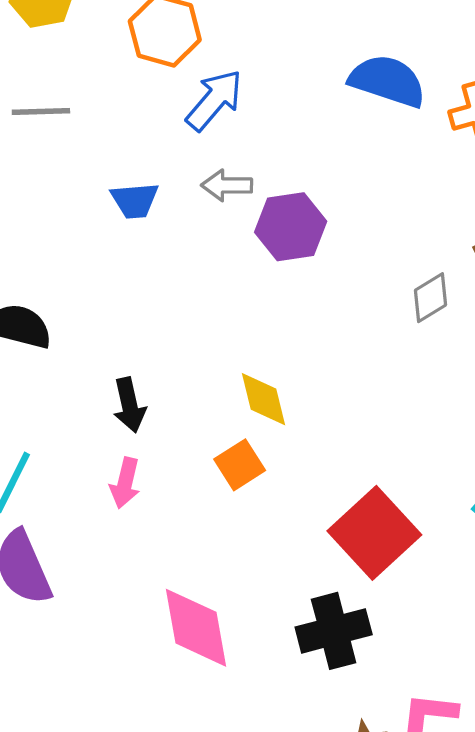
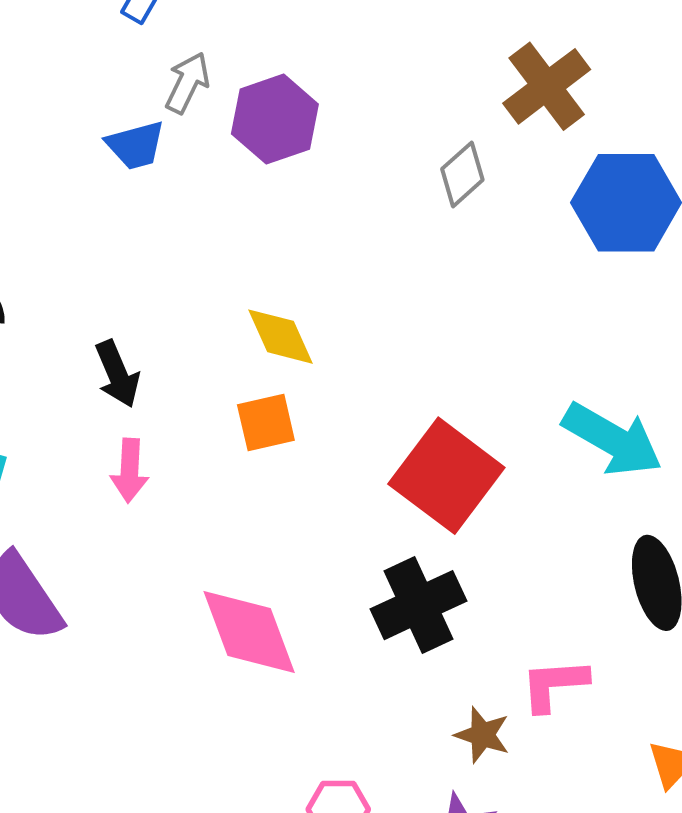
gray arrow: (227, 185) -> (187, 83), turned 126
blue trapezoid: (135, 200) -> (136, 145), moved
orange square: (240, 465) -> (266, 422), turned 30

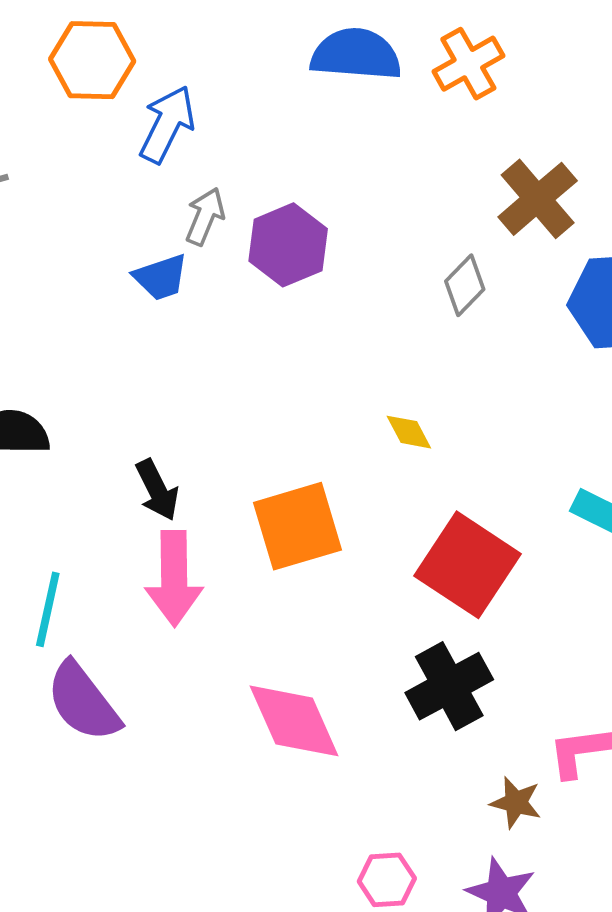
yellow diamond: (281, 337) -> (409, 432), moved, size x0.7
orange square: (266, 422) -> (297, 526), size x1.6
pink arrow: (130, 470) -> (174, 578), size x1.6

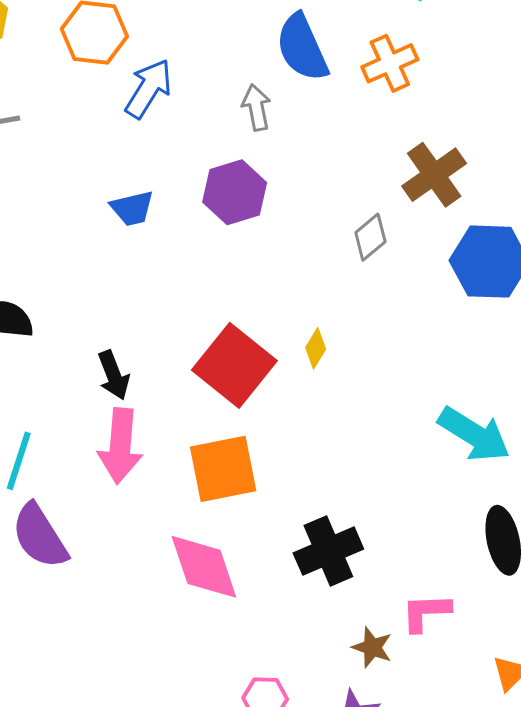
blue semicircle: (356, 54) -> (302, 48), turned -124
gray arrow: (205, 216) -> (256, 107), moved, turned -39
yellow diamond: (409, 432) -> (316, 348), turned 54
orange square: (297, 526) -> (223, 469), moved
red square: (468, 565) -> (234, 365), moved

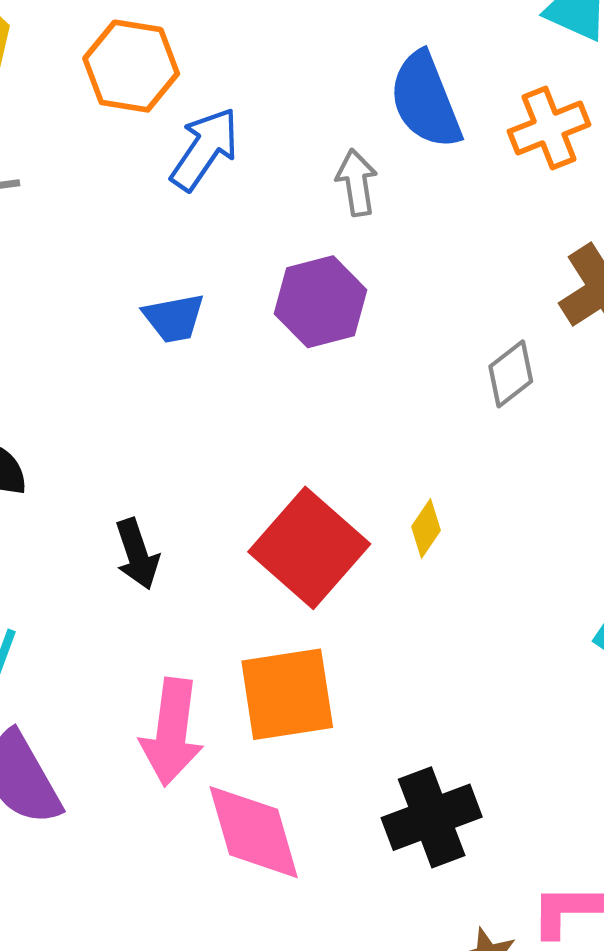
pink arrow: (120, 446) -> (172, 732), moved

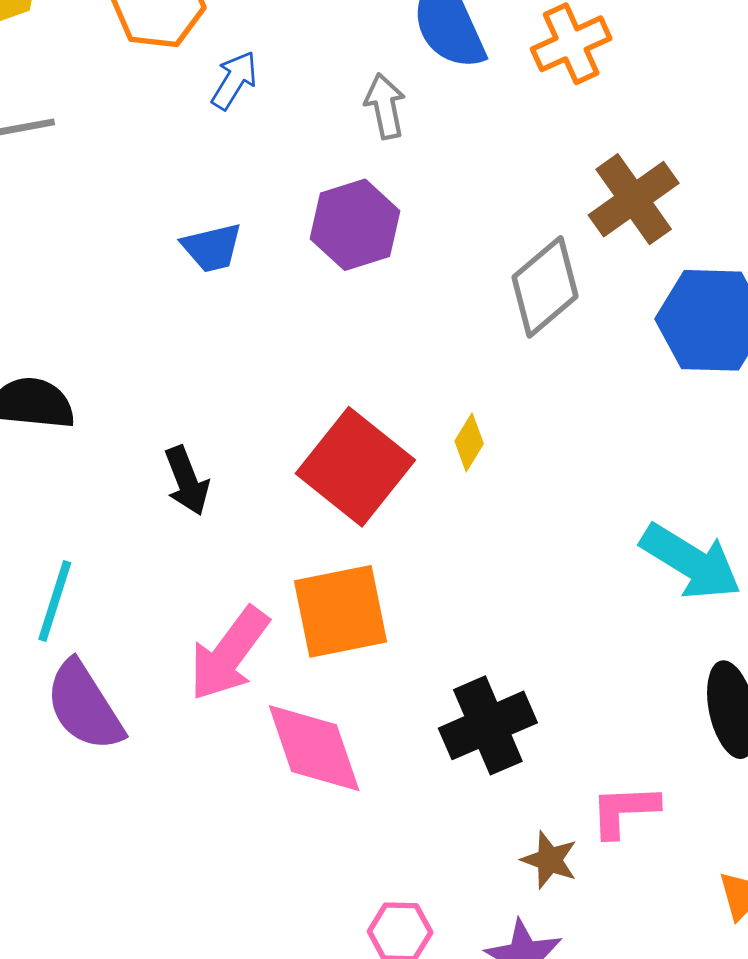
blue arrow: (205, 149) -> (234, 80), size x0.7
gray diamond: (511, 374) -> (545, 287), size x1.5
pink arrow: (172, 732) -> (229, 654), turned 32

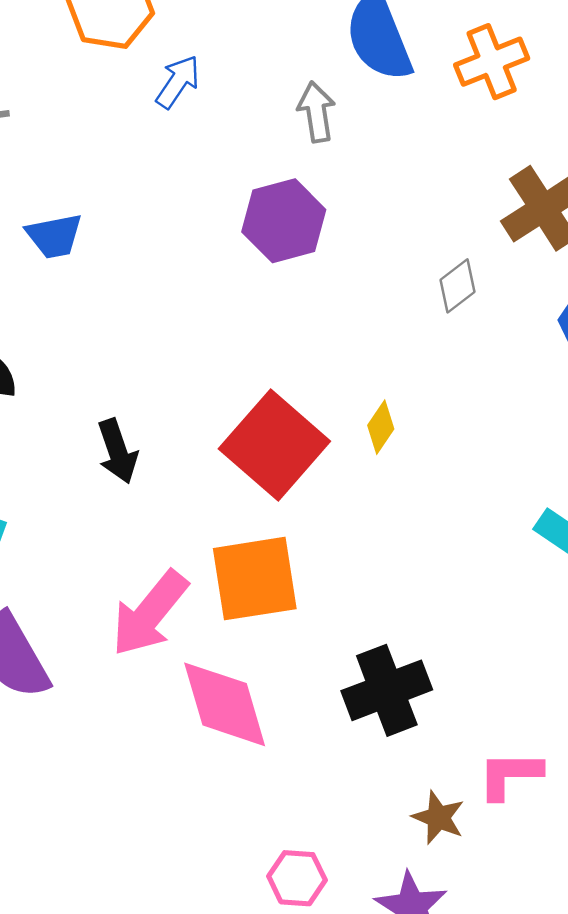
blue trapezoid: (212, 248) -> (54, 236), moved
gray diamond: (545, 287) -> (457, 286), size x0.6

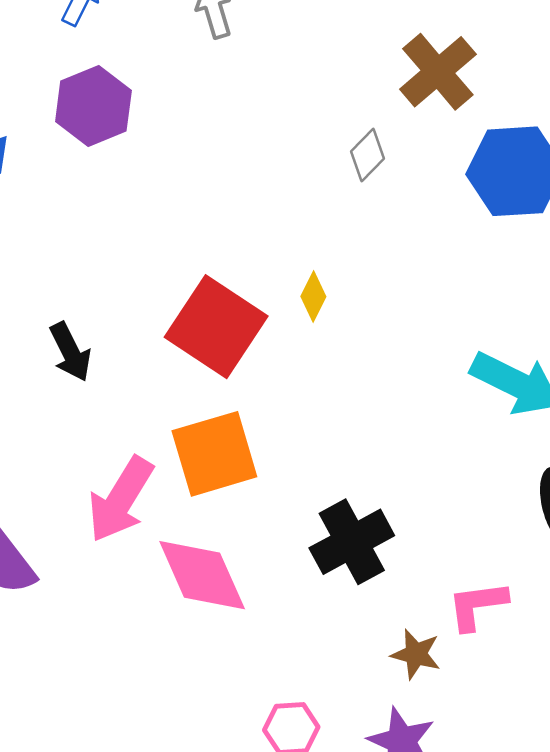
purple hexagon: (284, 221) -> (93, 106), moved

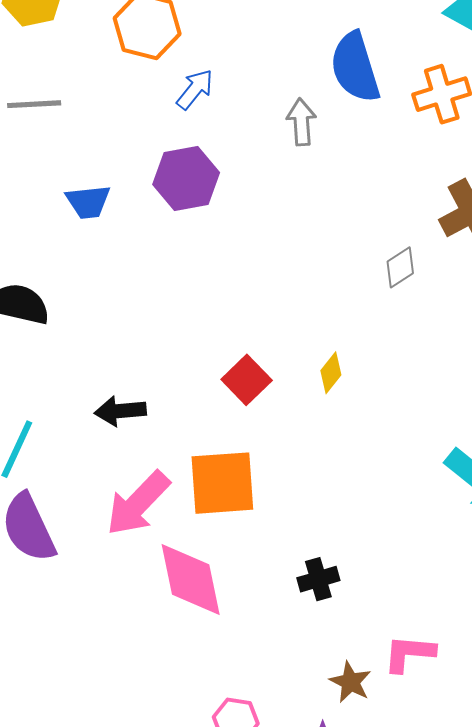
red square: (216, 327) -> (247, 380), size x0.6
black arrow: (70, 352) -> (120, 411), moved, turned 99
black cross: (352, 542) -> (318, 579), size x0.6

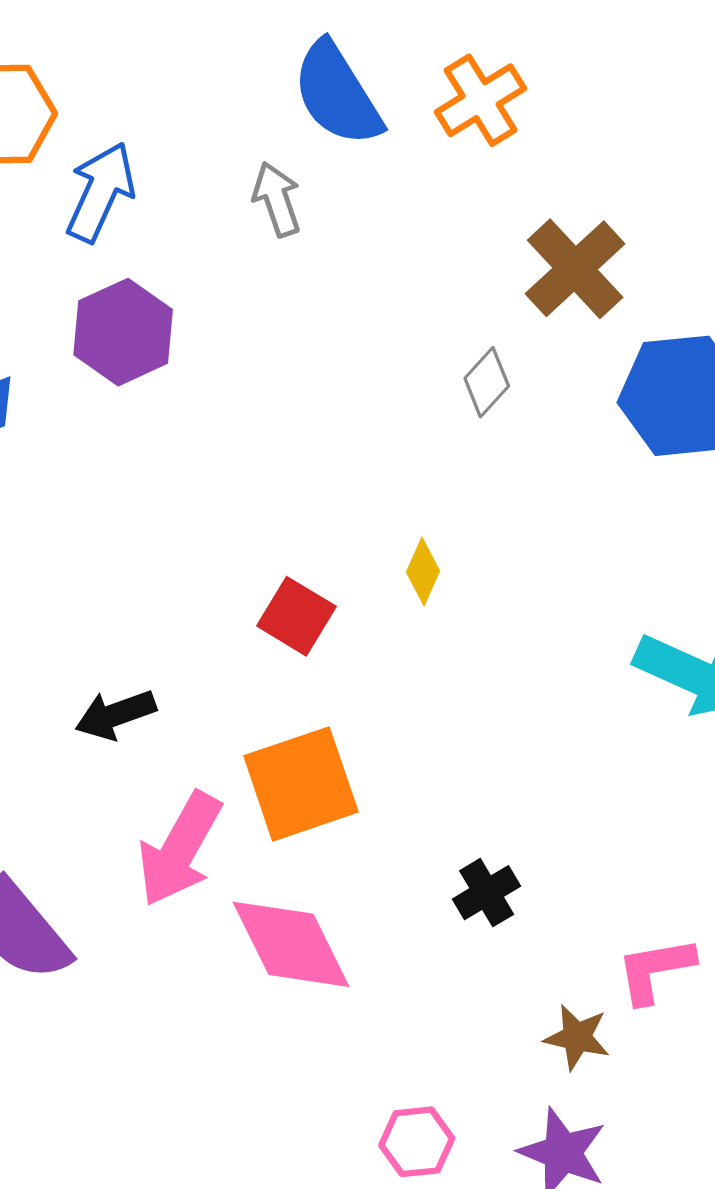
blue arrow: (195, 89) -> (101, 192), size x1.4

